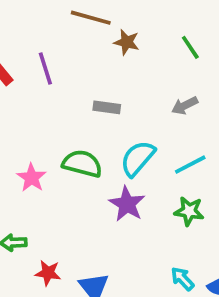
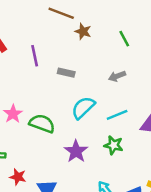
purple line: (45, 68) -> (35, 56), moved
green semicircle: (82, 164) -> (42, 124), moved
purple star: (127, 204) -> (76, 151), moved

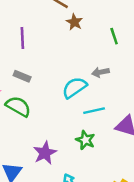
gray rectangle: (66, 73) -> (22, 76), moved
cyan semicircle: (83, 108) -> (74, 88), moved
purple star: (76, 151) -> (45, 153), moved

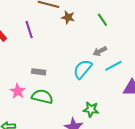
purple line: (22, 38) -> (29, 30), moved
cyan line: (94, 111) -> (113, 66), moved
green star: (85, 140) -> (91, 109), moved

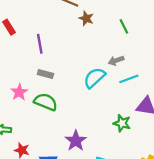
purple line: (29, 30) -> (40, 44), moved
green star: (91, 109) -> (122, 123), moved

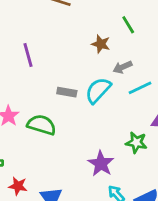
brown star: (86, 18) -> (101, 44), moved
gray rectangle: (45, 74) -> (67, 92), moved
purple star: (76, 141) -> (101, 164), moved

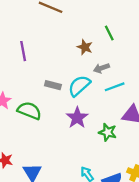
purple star: (101, 164) -> (77, 118), moved

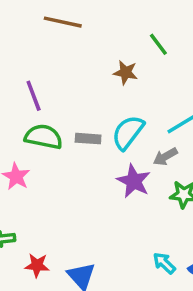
gray arrow: (101, 68) -> (165, 157), moved
green semicircle: (29, 111) -> (43, 137), moved

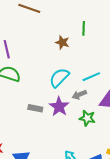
green line: (158, 44) -> (84, 28), turned 32
gray rectangle: (88, 139) -> (35, 108), moved

